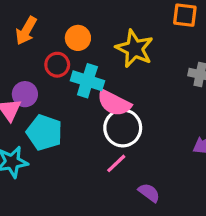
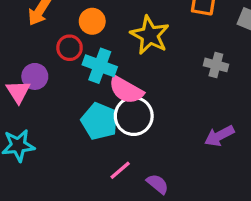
cyan pentagon: (44, 132) -> (100, 121), moved
pink line: (116, 163) -> (120, 170), moved

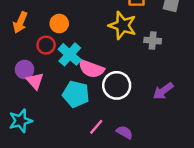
yellow star: (150, 35) -> (123, 25), moved
cyan cross: (100, 66) -> (70, 54), turned 30
pink triangle: (18, 92) -> (35, 81), moved
white circle: (134, 116) -> (117, 85), moved

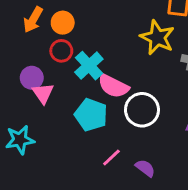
orange circle: (59, 24) -> (63, 23), moved

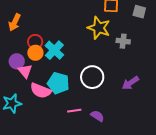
orange circle: (63, 23) -> (35, 53), moved
pink semicircle: (113, 86) -> (41, 91), moved
pink line: (111, 158) -> (74, 111), turned 40

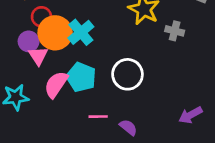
red circle: (35, 42) -> (42, 17), moved
orange circle: (35, 53) -> (55, 33), size x1.6
purple arrow: (130, 83) -> (190, 115), moved
pink semicircle: (41, 91) -> (56, 84), turned 95

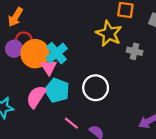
purple circle: (29, 41) -> (14, 49), moved
pink triangle: (38, 56) -> (49, 67), moved
pink line: (98, 117) -> (71, 123), turned 40

